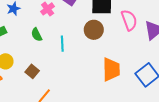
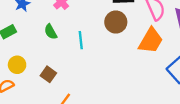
orange trapezoid: (111, 69) -> (151, 41), moved, turned 35

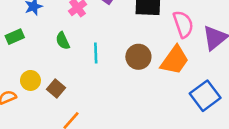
brown circle: (116, 22) -> (138, 57), moved
yellow circle: (17, 65) -> (30, 80), moved

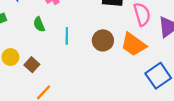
orange trapezoid: (175, 60) -> (134, 45), turned 88

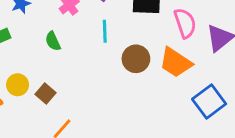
cyan line: (67, 36) -> (105, 31), moved

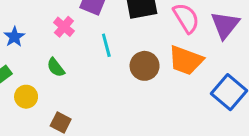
yellow circle: (18, 85) -> (26, 97), moved

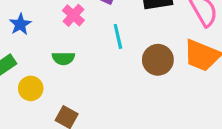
green semicircle: (56, 67) -> (63, 58), turned -54

